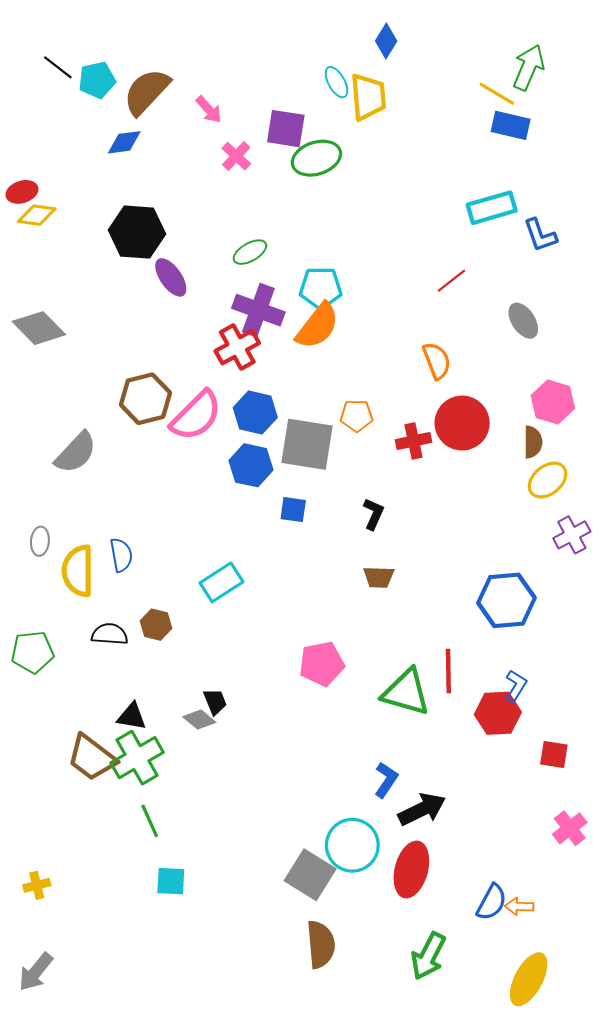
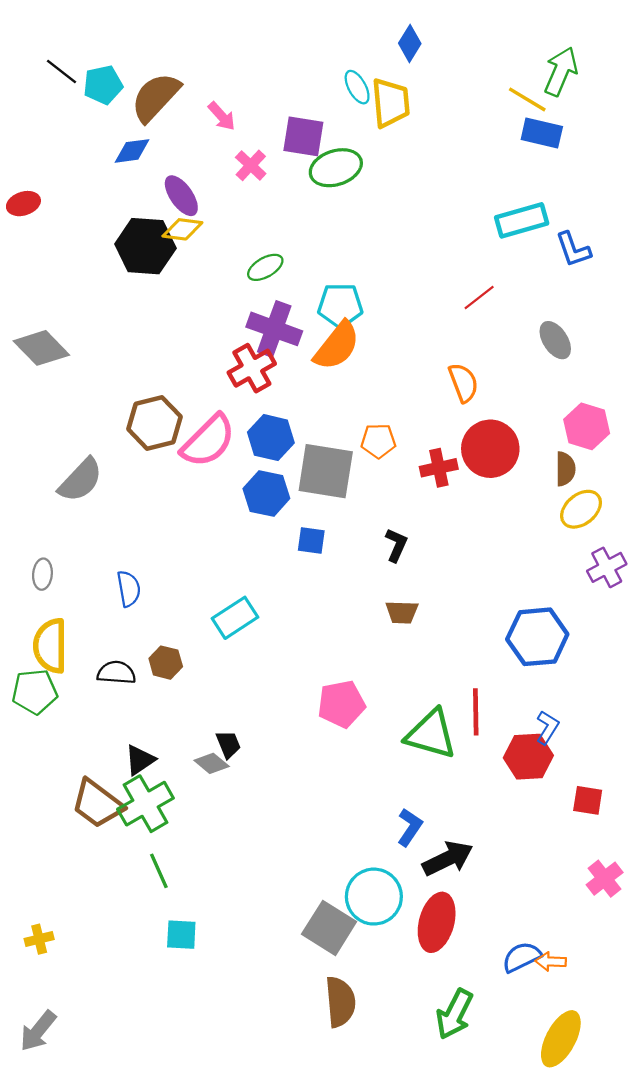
yellow diamond: (37, 215) -> (182, 229), moved
purple ellipse: (171, 277) -> (181, 196), moved
yellow semicircle: (78, 571) -> (50, 646), moved
black triangle: (132, 716) -> (140, 760), turned -44
blue semicircle: (492, 902) -> (522, 957), turned -144

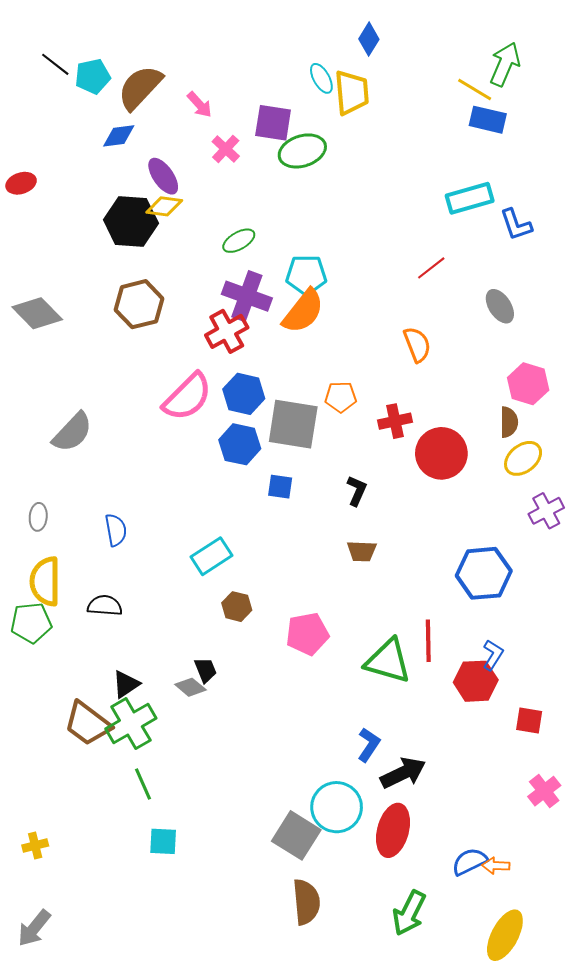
brown hexagon: (154, 423) -> (139, 304), moved
red circle: (490, 449) -> (441, 453), moved
brown hexagon: (166, 663) -> (237, 607), moved

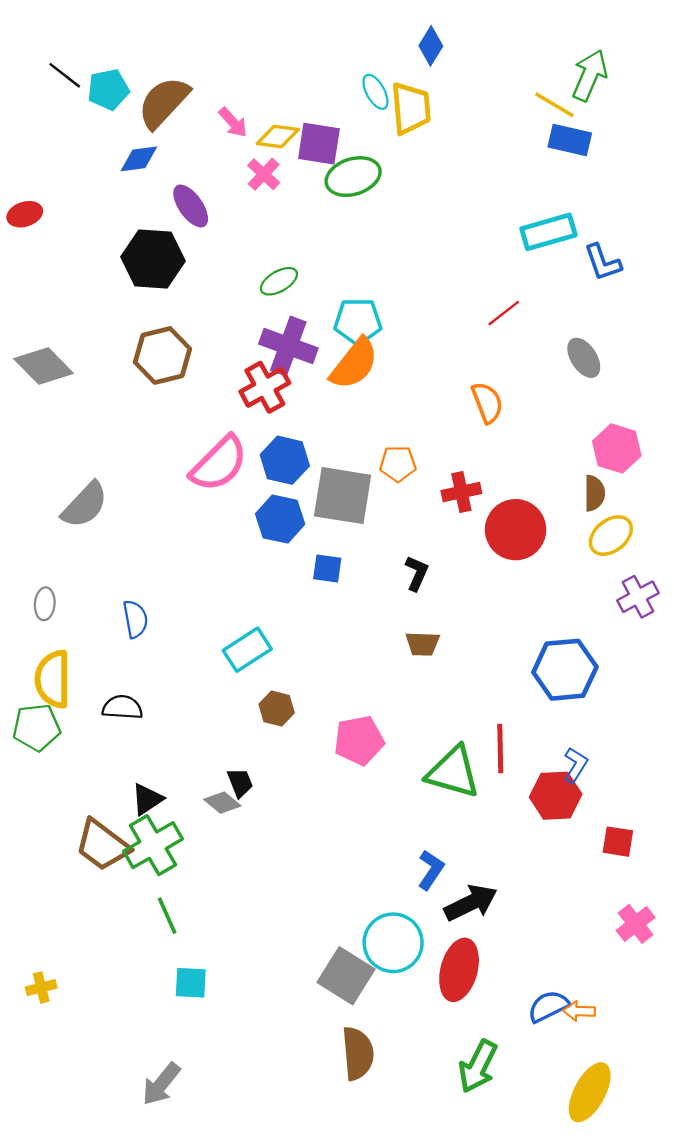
yellow diamond: (164, 206) -> (278, 137), moved
gray arrow: (34, 928) -> (161, 1084), moved

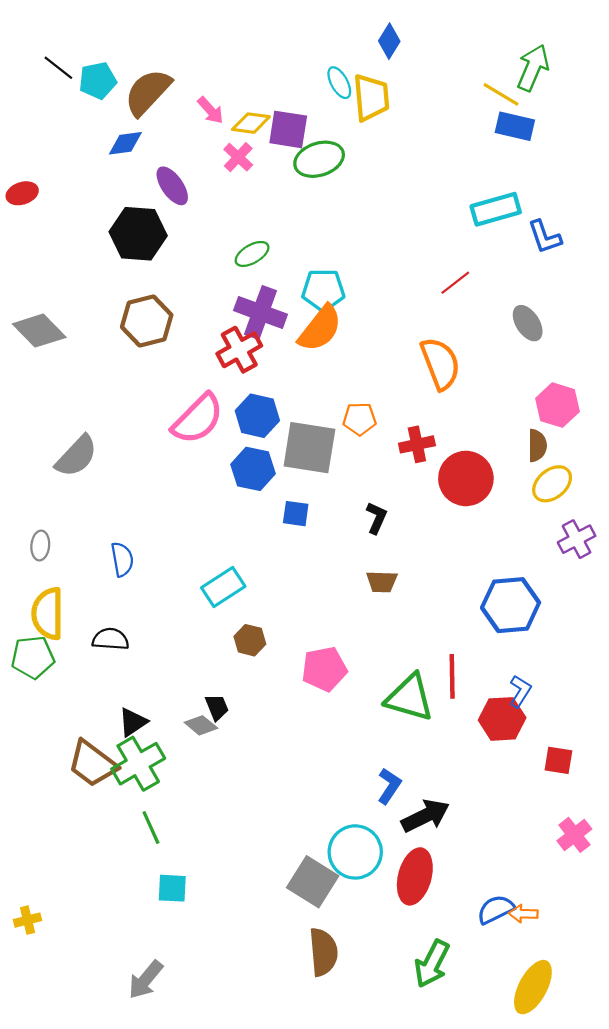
orange semicircle: (487, 403) -> (440, 364), size x1.4
yellow cross: (41, 987) -> (27, 920), moved

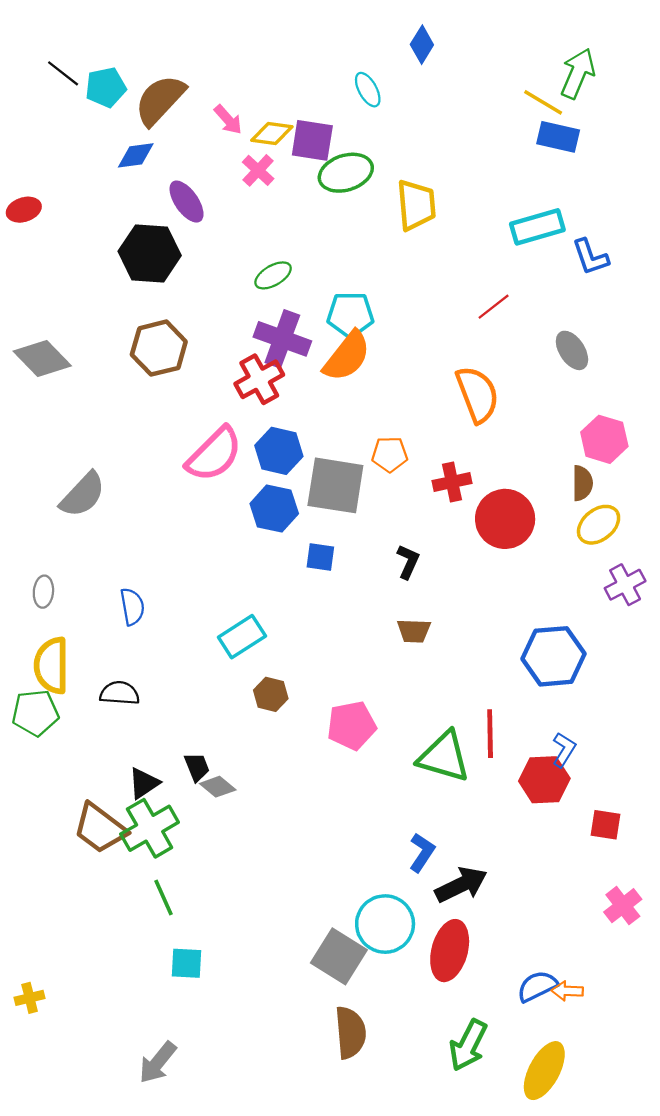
yellow trapezoid: (371, 98) -> (416, 205), moved
black trapezoid: (217, 707) -> (197, 767), moved
yellow ellipse: (533, 987) -> (544, 1071), moved

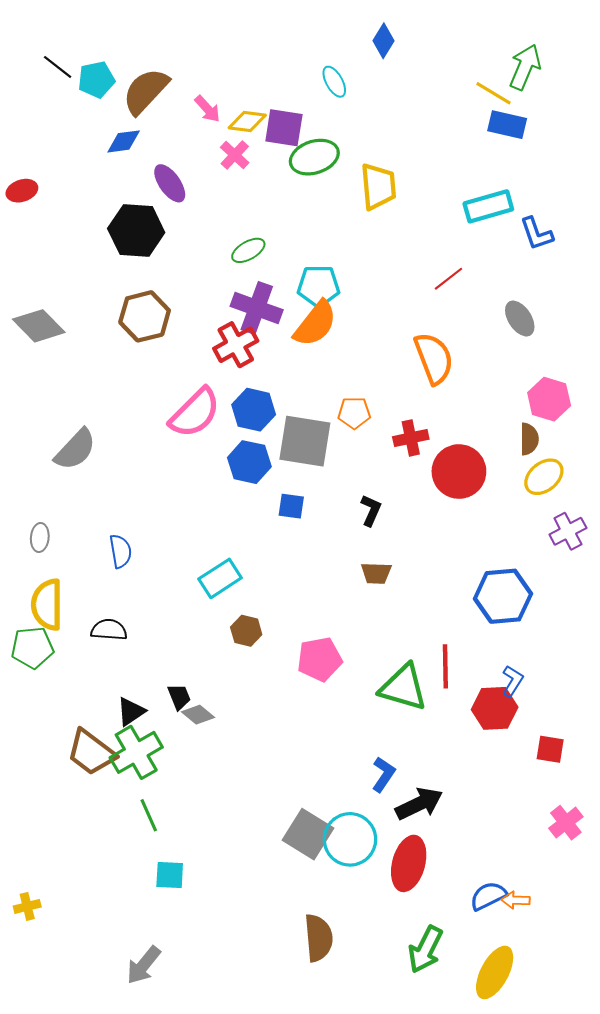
gray square: (339, 956) -> (308, 834), moved

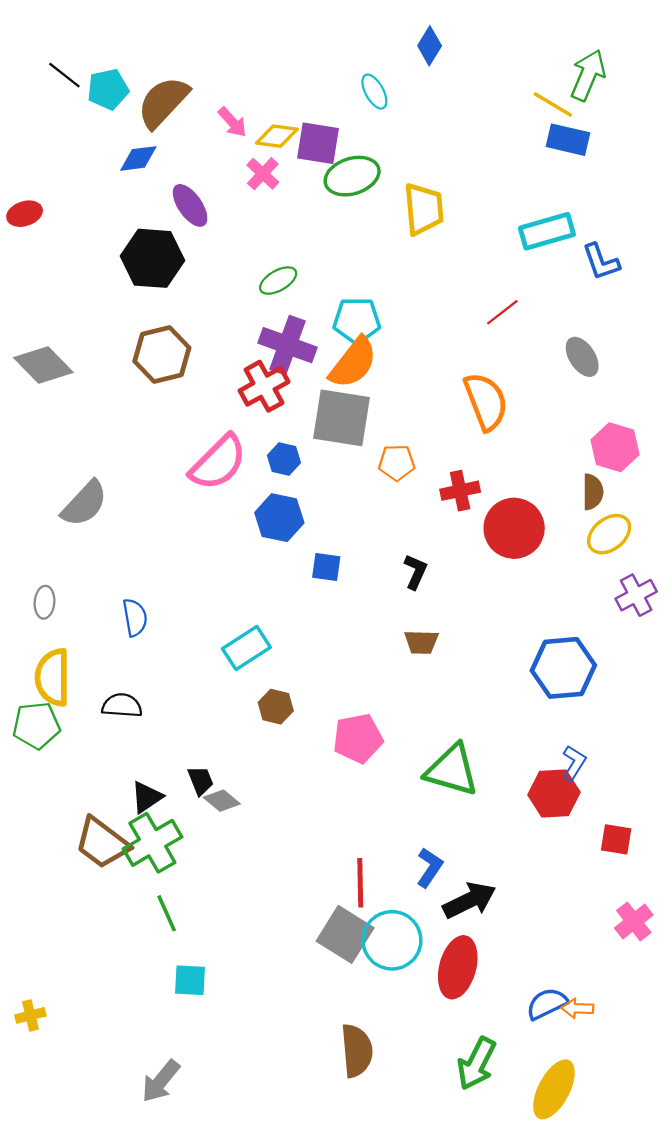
blue hexagon: (254, 410) -> (284, 459), size x0.7
gray square: (305, 441) -> (341, 418), moved
red line: (445, 666) -> (360, 883), moved

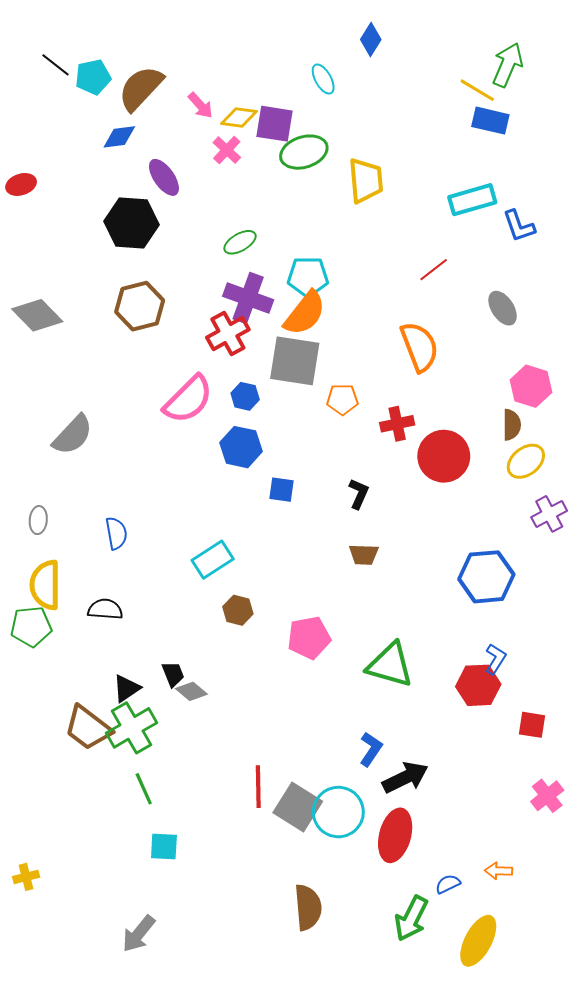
red line: (360, 883) -> (258, 787), moved
blue semicircle: (547, 1004) -> (448, 884), moved, size x0.7

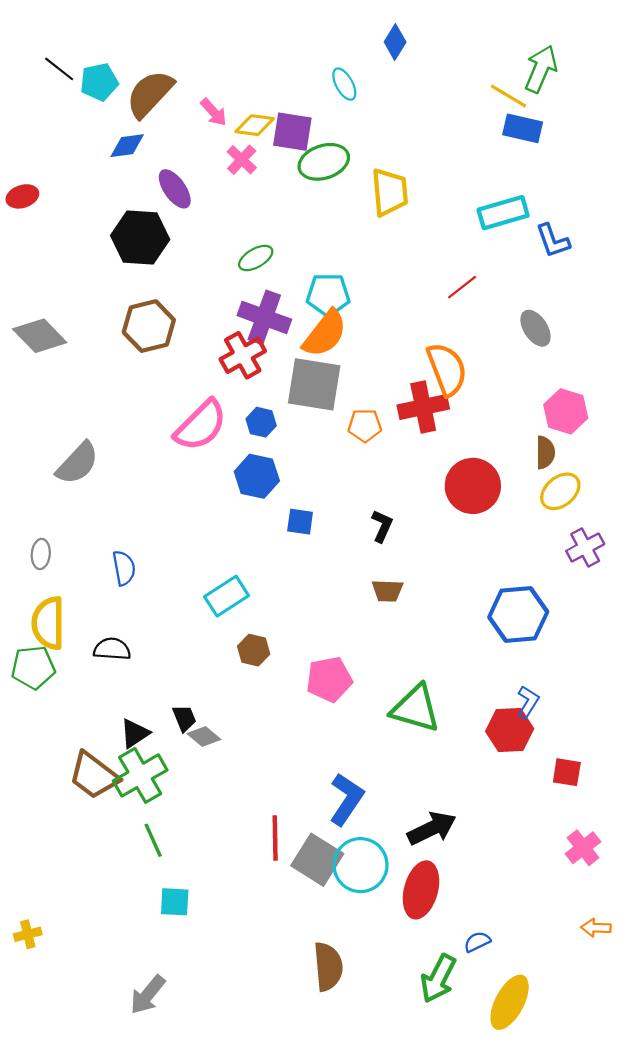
red cross: (397, 424) -> (423, 407), moved, size x1.4
blue L-shape: (371, 749) -> (346, 799), moved, size x1.4
orange arrow: (499, 871) -> (596, 928), moved

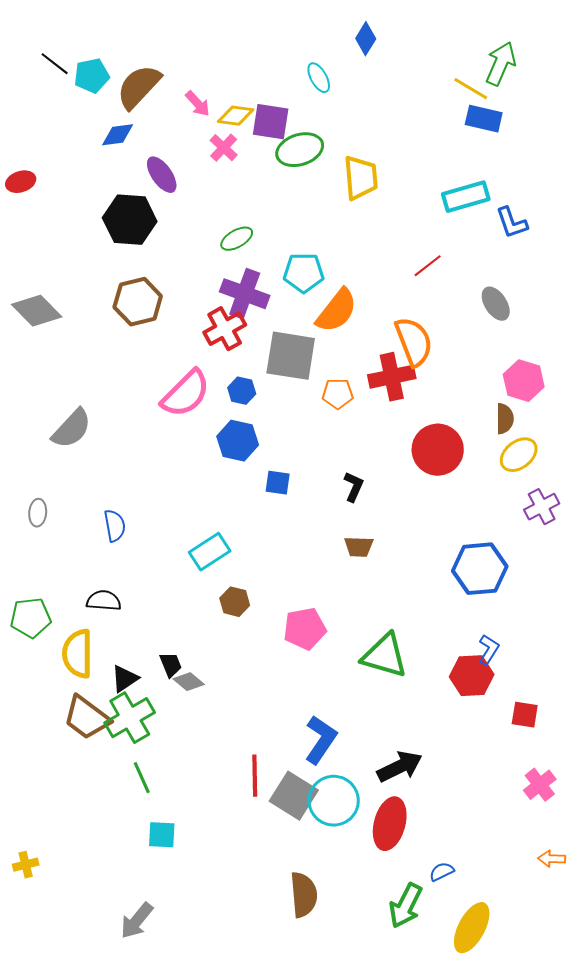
orange semicircle: (325, 334) -> (337, 311), moved
yellow semicircle: (48, 623) -> (78, 654), moved

